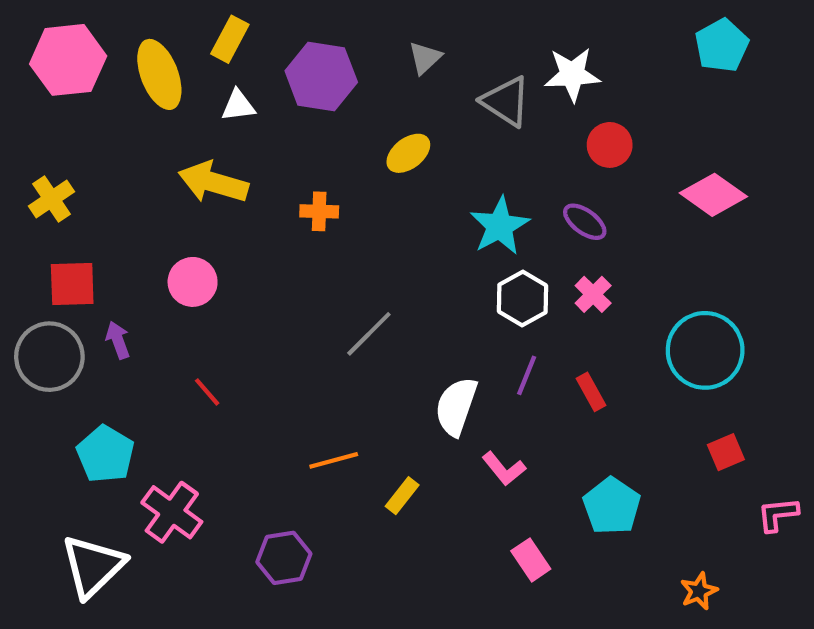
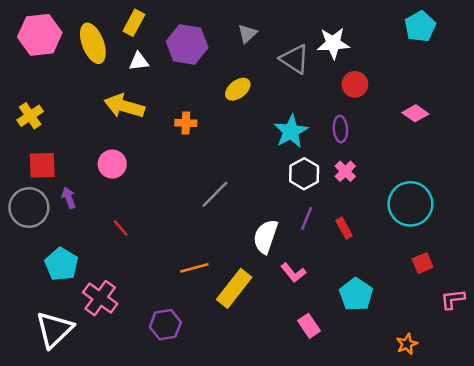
pink diamond: (713, 195) -> (415, 113), size x0.7
purple ellipse: (585, 222) -> (340, 129), turned 50
yellow rectangle: (402, 496) -> (234, 288), size x1.8

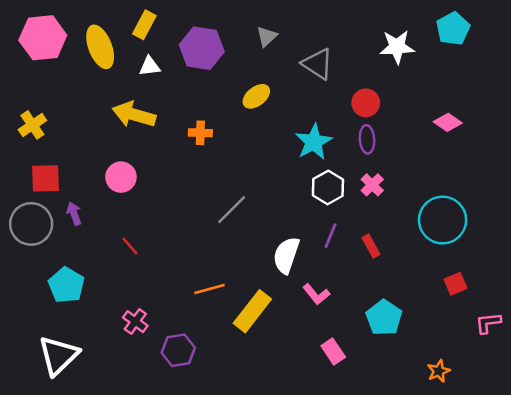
white star: (333, 43) -> (397, 47), moved
red circle: (355, 84) -> (366, 103), moved
pink cross: (100, 298) -> (135, 322), moved, size x0.7

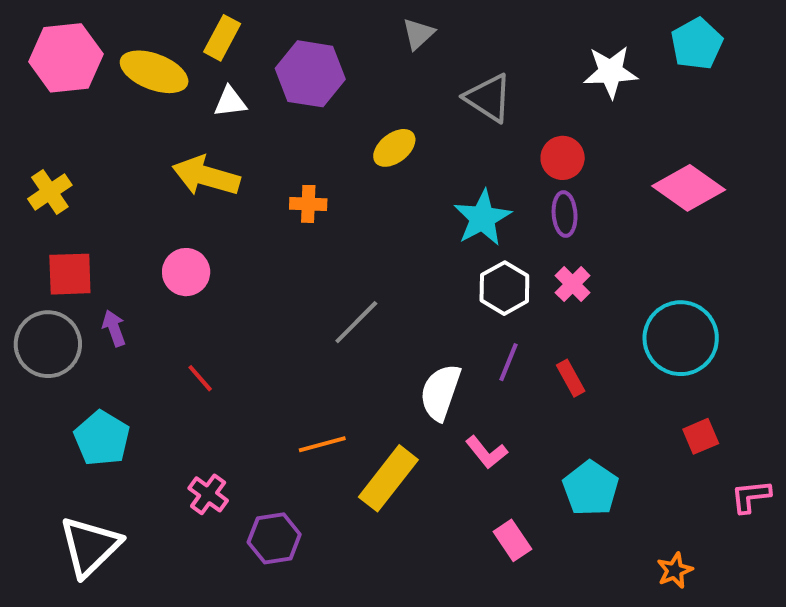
gray triangle: (267, 36) -> (418, 34), moved
yellow ellipse: (100, 47) -> (154, 72), turned -48
pink diamond: (448, 122) -> (689, 188), size x1.6

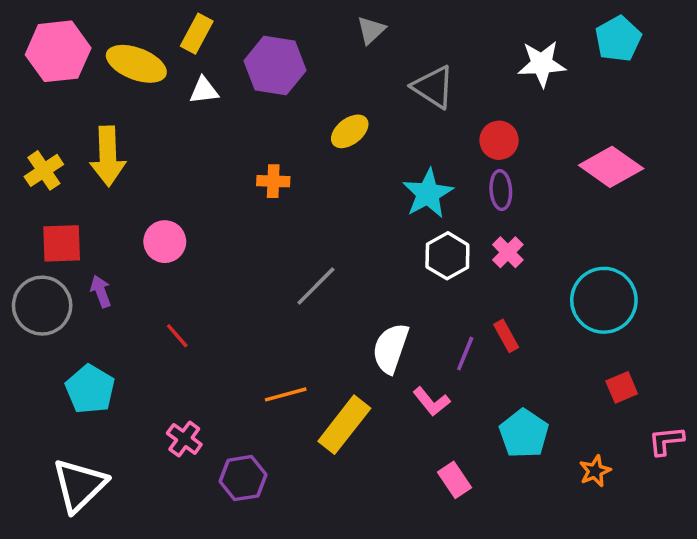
yellow arrow: (206, 176) -> (108, 156), moved, turned -108
purple line: (508, 362) -> (465, 354), moved
orange star: (675, 570) -> (595, 471), moved

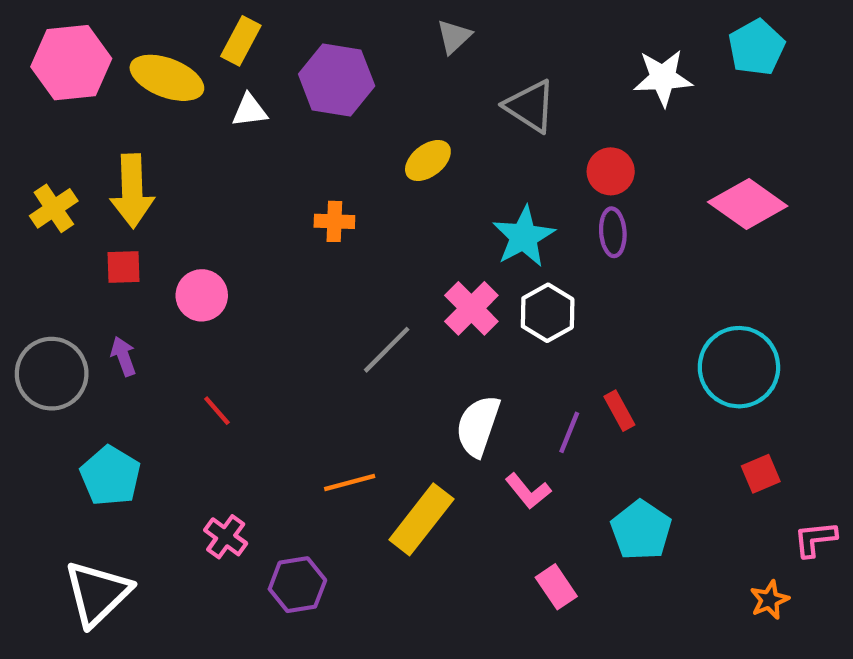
red square: (62, 243) -> (123, 267), moved, size x0.7
pink cross: (508, 252) -> (471, 308), moved, size x1.4
orange star: (595, 471) -> (769, 600), moved

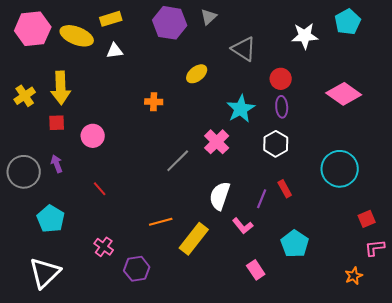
yellow rectangle: (241, 41) -> (111, 19), turned 45
purple hexagon: (337, 80) -> (170, 23), moved
white hexagon: (548, 313) -> (276, 144), moved
red square: (761, 474) -> (367, 219), moved

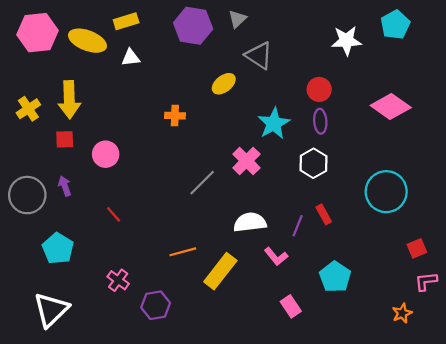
gray triangle: (244, 49) -> (259, 55), moved
white semicircle: (220, 196) -> (250, 222), turned 64

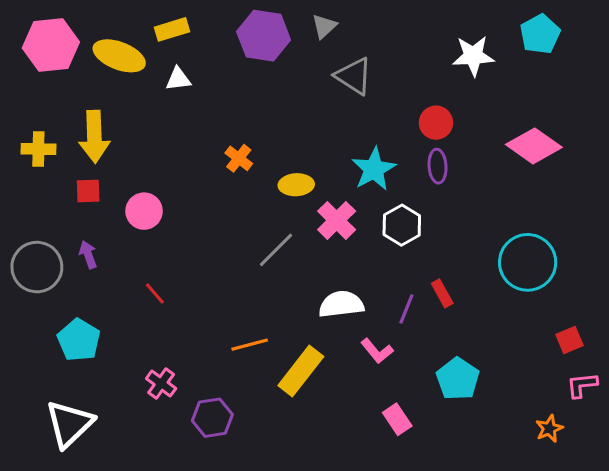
yellow ellipse: (224, 84) -> (296, 185), moved, turned 35
yellow cross: (28, 109) -> (38, 149), turned 35
orange cross: (175, 116) -> (239, 158), turned 36
white hexagon: (313, 163) -> (402, 225), moved

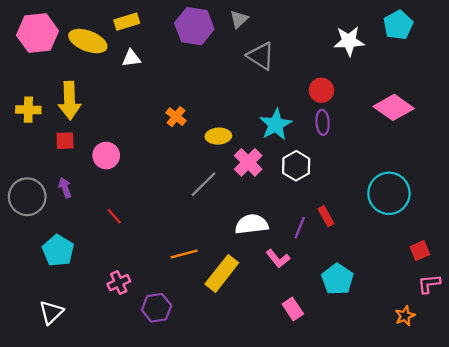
pink cross: (161, 383) -> (119, 283), turned 30
white triangle: (69, 424) -> (51, 312), size x0.7

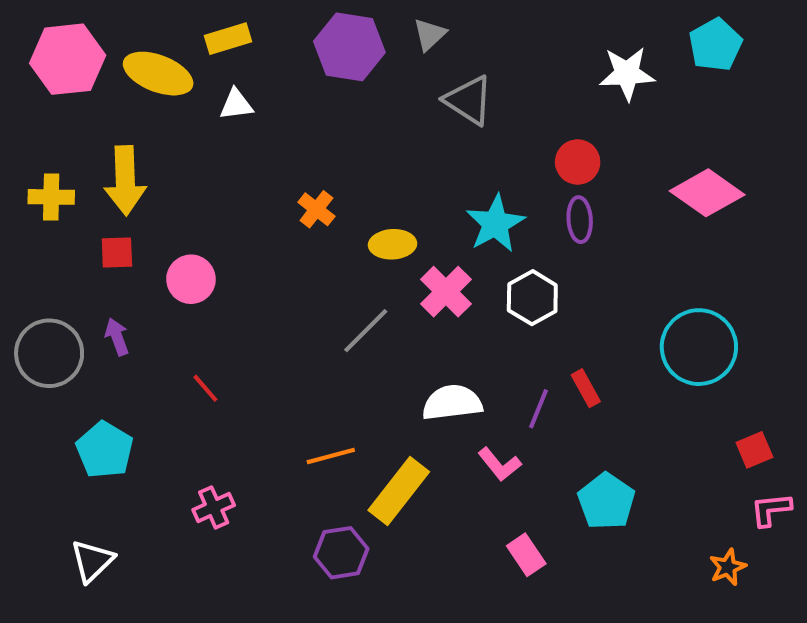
purple hexagon: (157, 308) -> (341, 553), moved

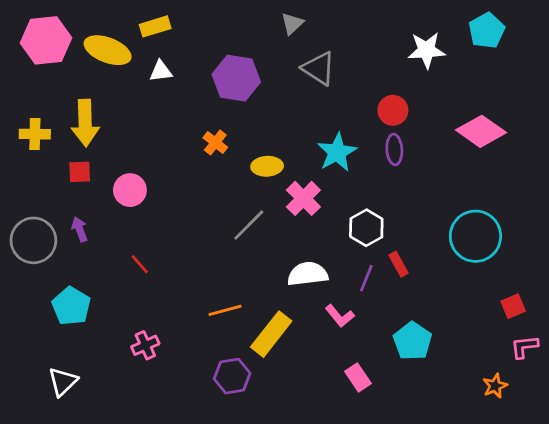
purple hexagon: (349, 47) -> (236, 78), moved
white hexagon: (532, 298) -> (366, 228), moved

